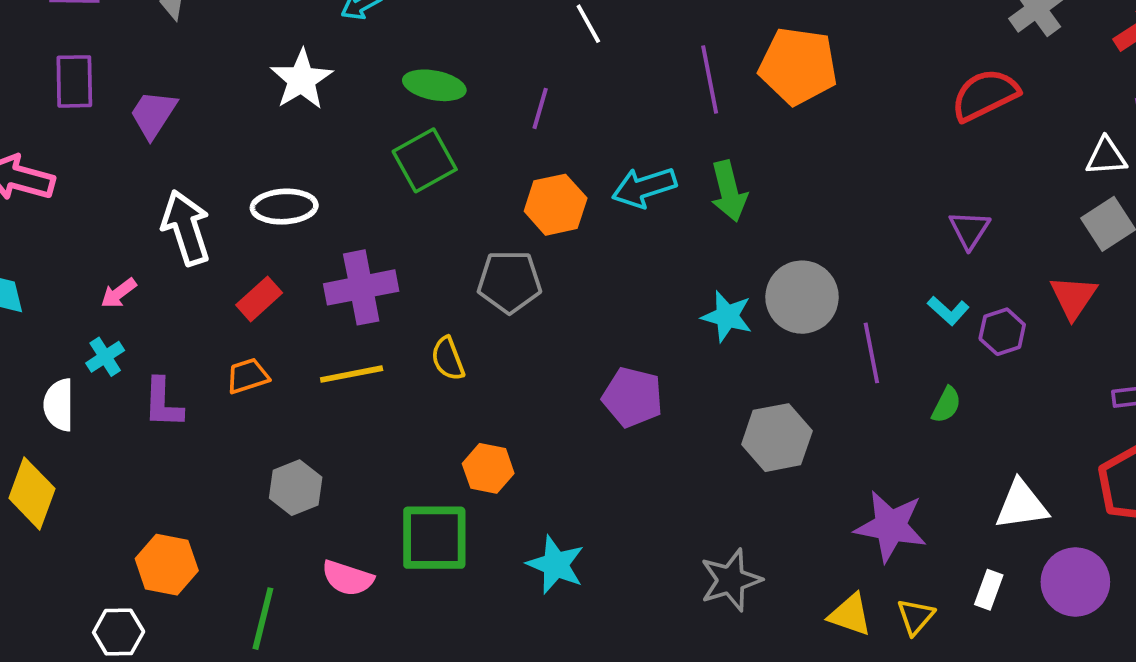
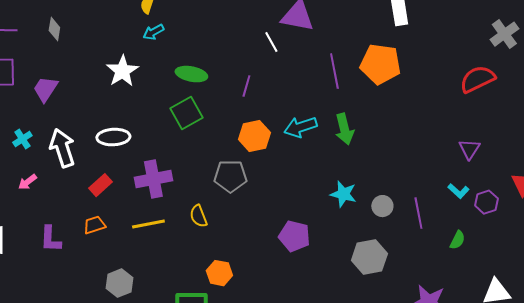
gray circle: (802, 297) -> (382, 206), moved, size x0.6
cyan cross: (105, 357) -> (22, 139), moved

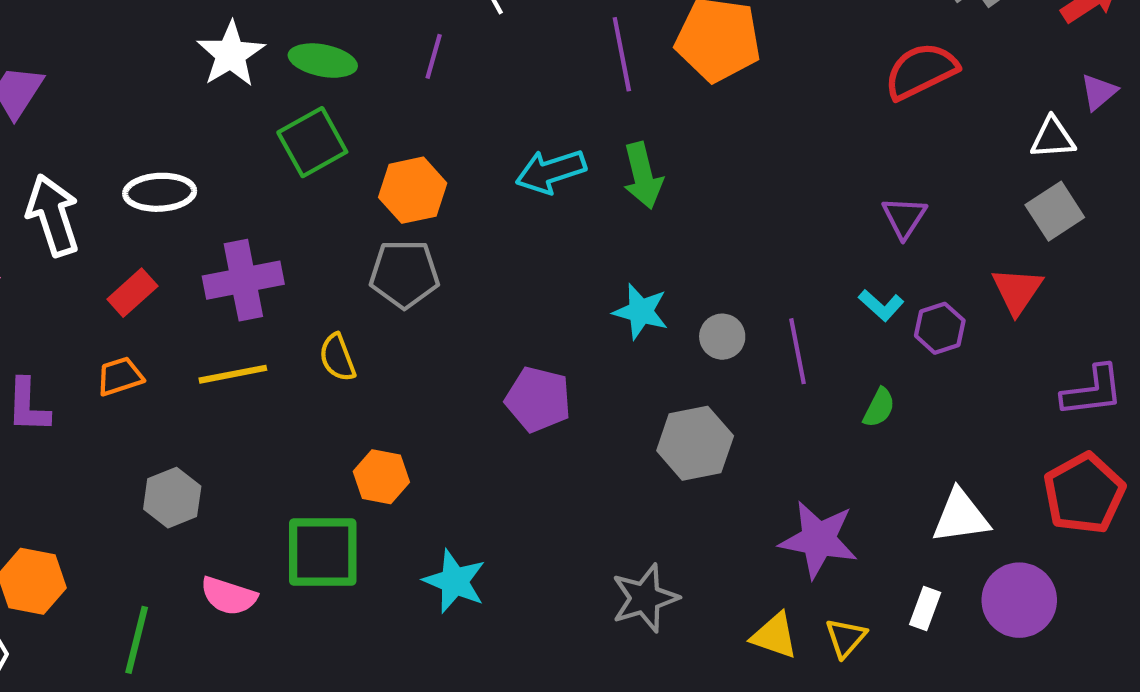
white star: (122, 71) -> (231, 54), moved
purple line: (246, 86) -> (434, 56), moved
orange hexagon: (254, 136) -> (413, 190), moved

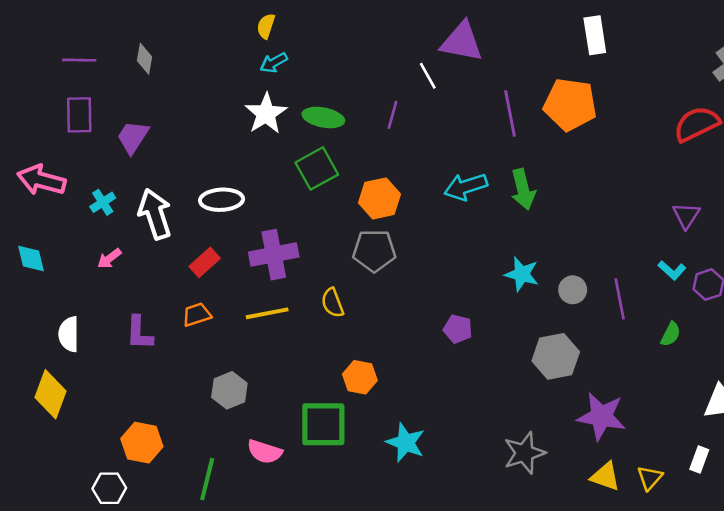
purple pentagon: (538, 399) -> (458, 329), size x0.7
purple star: (818, 539) -> (601, 416), moved

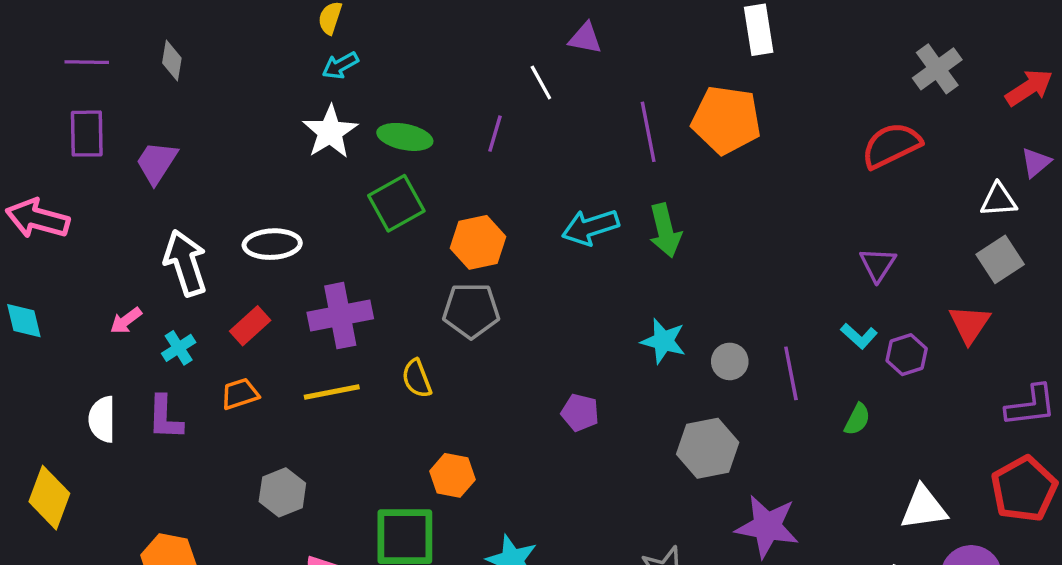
purple triangle: (462, 42) -> (585, 38), size x0.6
cyan cross: (103, 202) -> (179, 348), moved
white semicircle: (69, 334) -> (102, 419), moved

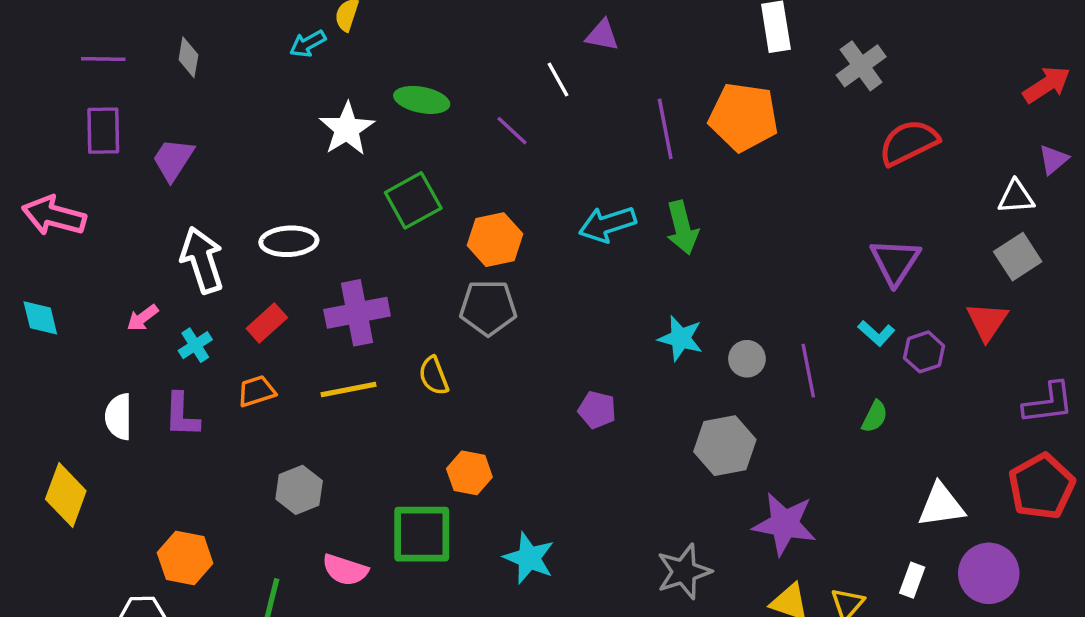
cyan arrow: (340, 65) -> (308, 44), moved
gray cross: (937, 69) -> (861, 66), moved
purple line: (495, 134) -> (512, 131), turned -63
green ellipse: (405, 137) -> (422, 100), moved
purple triangle: (878, 265) -> (895, 262), size x1.4

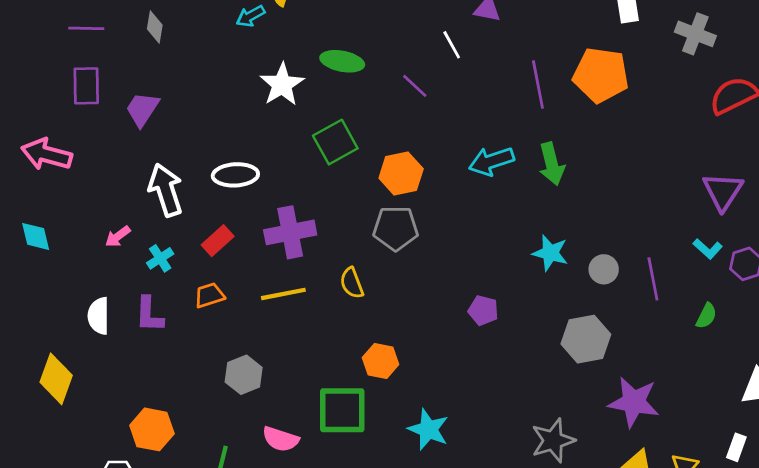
gray cross: (861, 66) -> (695, 34), turned -33

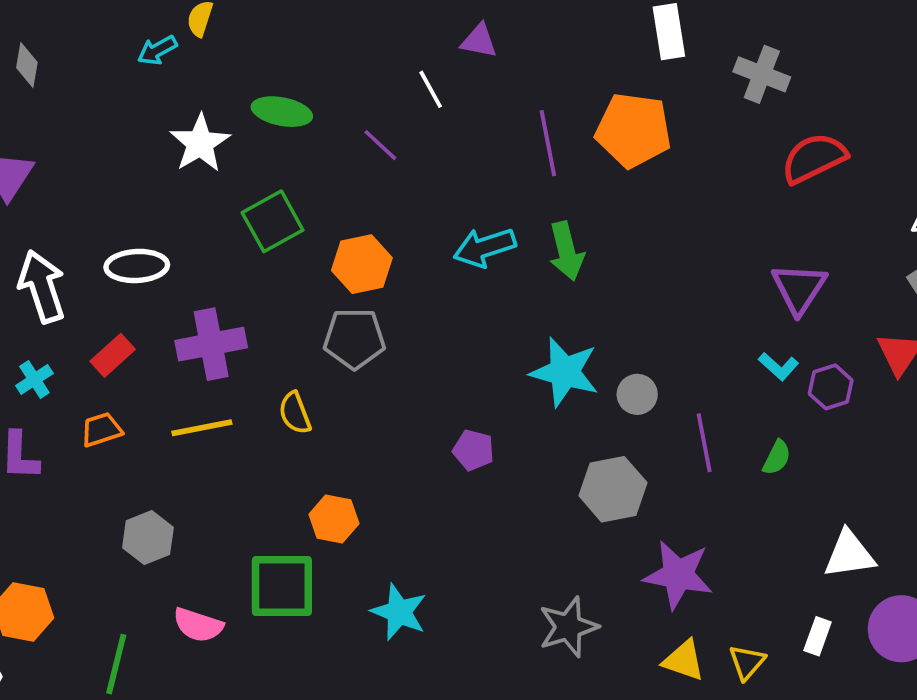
cyan star: (550, 253) -> (565, 372), size x1.4
purple line: (653, 279) -> (704, 443), moved

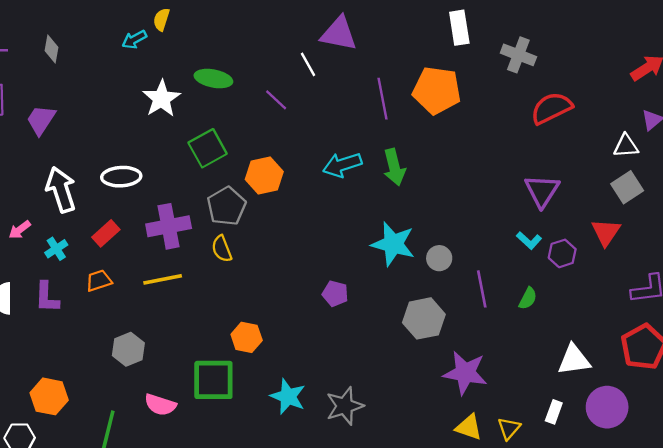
purple triangle: (479, 41) -> (339, 34), size x1.6
gray pentagon: (354, 339) -> (226, 206), moved, turned -30
yellow semicircle: (295, 413) -> (222, 249), moved
gray star: (568, 627) -> (345, 406), moved

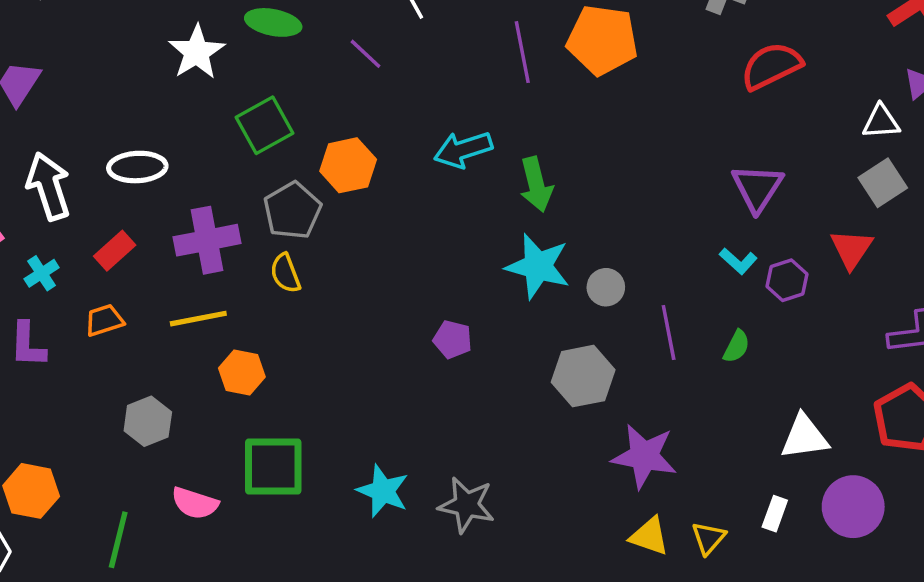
green arrow: (394, 167) -> (536, 184), moved
orange hexagon: (247, 337) -> (242, 373), moved
gray star: (345, 406) -> (467, 505), turned 30

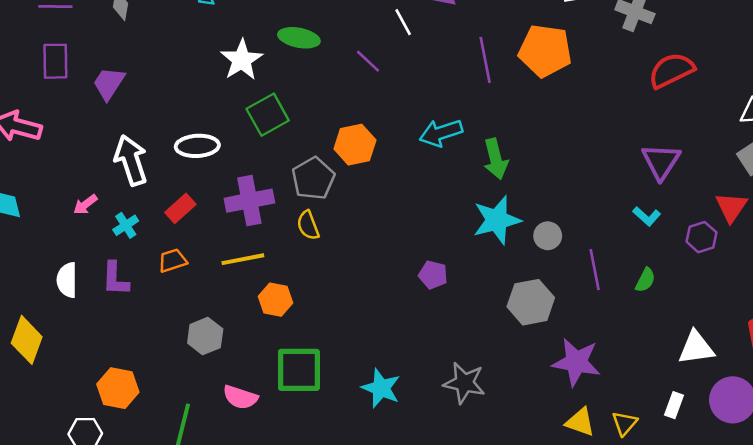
green square: (264, 125) -> (268, 115), moved
cyan star: (538, 266) -> (497, 220), turned -30
purple hexagon: (787, 280) -> (701, 237), moved
gray star: (467, 505) -> (464, 383), moved

